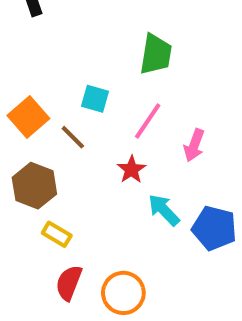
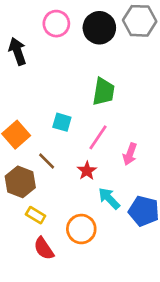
brown line: (73, 137) -> (47, 161), moved
red semicircle: (69, 283) -> (44, 248), turned -55
orange circle: (123, 293) -> (81, 229), moved

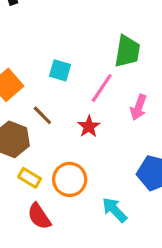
green trapezoid: (104, 92) -> (127, 51), moved
cyan arrow: (109, 198) -> (114, 210), moved
orange circle: (81, 229) -> (70, 179), moved

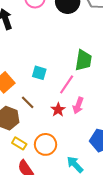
pink arrow: (139, 107) -> (78, 105), moved

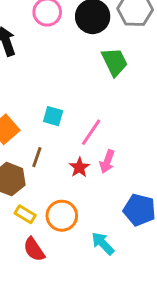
green trapezoid: (83, 60) -> (115, 62), moved, turned -35
brown line: (28, 102) -> (37, 157), turned 64

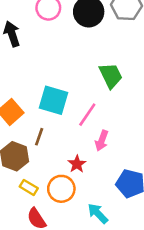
green trapezoid: (115, 62) -> (111, 76), moved
cyan square: (53, 116) -> (54, 100), size x1.6
red star: (79, 167) -> (77, 164), moved

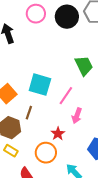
yellow rectangle: (29, 187) -> (11, 151), moved

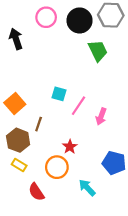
green trapezoid: (84, 66) -> (98, 51), moved
cyan square: (40, 85) -> (59, 94), moved, size x0.6
pink arrow: (77, 116) -> (101, 116), moved

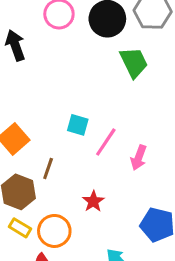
orange circle: (57, 167) -> (54, 231), moved

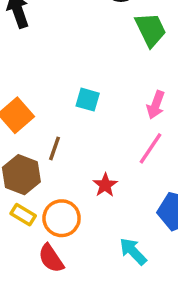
pink line: (106, 142) -> (151, 148), moved
pink arrow: (139, 158) -> (156, 105), moved

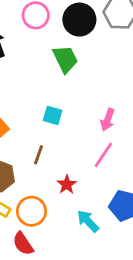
green trapezoid: (151, 30) -> (65, 59), moved
brown line: (55, 148) -> (39, 155), moved
cyan arrow: (133, 251) -> (88, 221), moved

